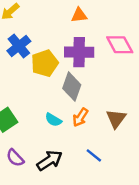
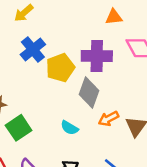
orange triangle: (79, 15) -> (114, 17), moved
orange arrow: (80, 117) -> (109, 119), moved, turned 30

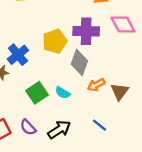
blue cross: (33, 50) -> (18, 55), moved
green square: (19, 128) -> (37, 93), moved

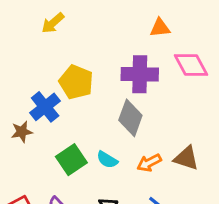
yellow pentagon: (55, 41) -> (76, 82), moved, turned -30
orange arrow: (96, 85) -> (149, 163), moved
brown triangle: (120, 92) -> (186, 158), turned -48

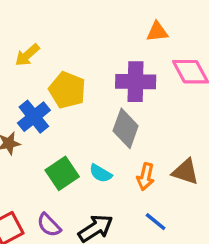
yellow arrow: (53, 23) -> (27, 55), moved
orange arrow: (149, 163) -> (146, 177), turned -50

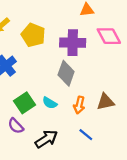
yellow pentagon: (67, 90) -> (33, 35), moved
brown triangle: (186, 172) -> (105, 102), turned -30
purple semicircle: (49, 225) -> (16, 126), moved

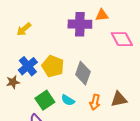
yellow pentagon: (33, 35) -> (53, 66), moved
purple cross: (73, 43) -> (80, 24), moved

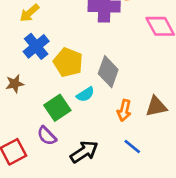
blue cross: (28, 66) -> (36, 46), moved
cyan semicircle: (68, 100) -> (85, 94), moved, turned -64

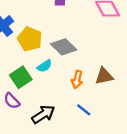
gray diamond: (108, 72) -> (64, 47), turned -65

